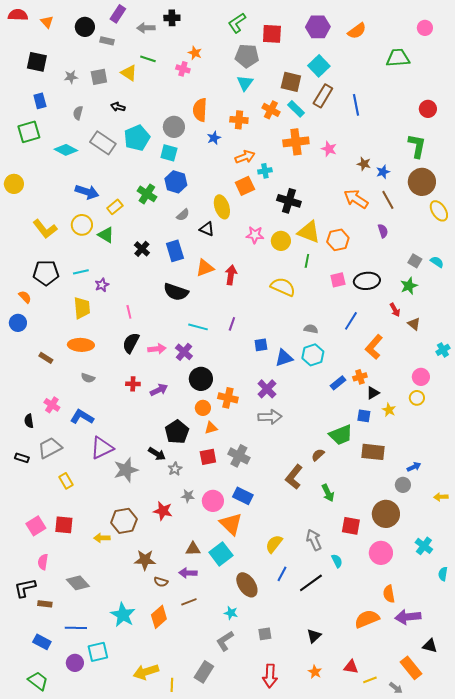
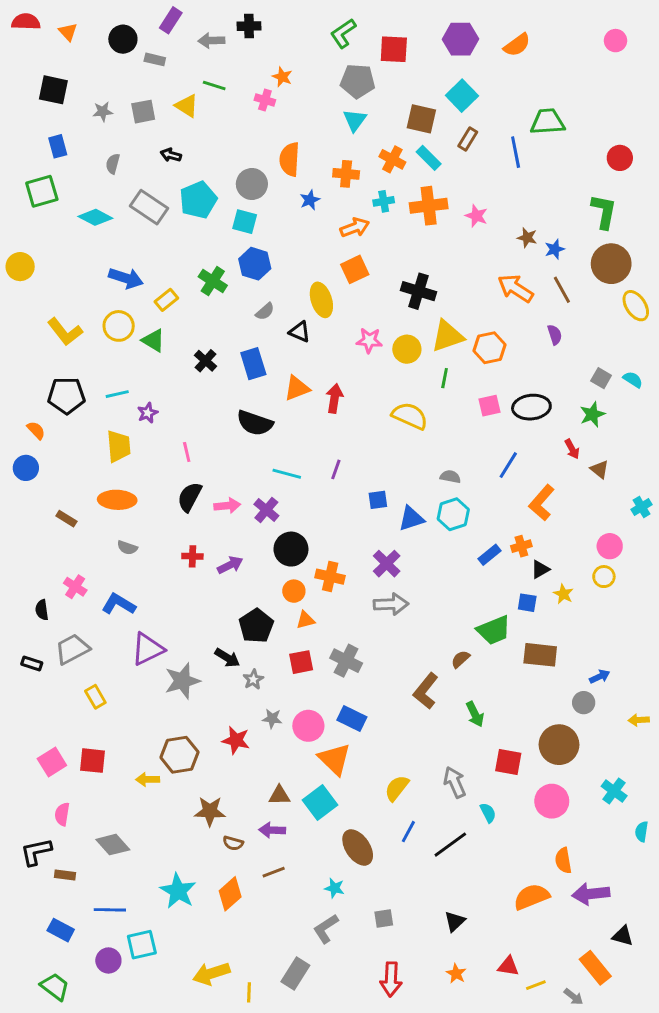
green trapezoid: (398, 58) -> (547, 122), moved
brown rectangle: (323, 96) -> (468, 139), size x0.7
cyan cross: (265, 171) -> (384, 201), moved
yellow triangle: (309, 232) -> (447, 336), turned -40

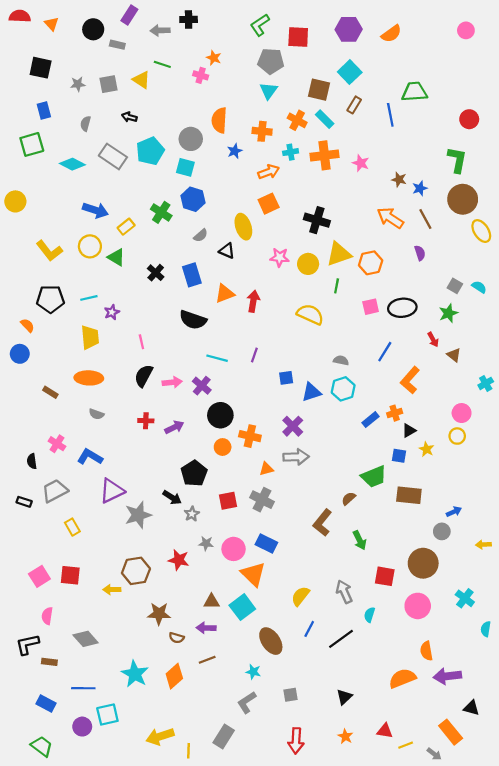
orange triangle: (305, 620) -> (266, 469), moved
cyan semicircle: (488, 813) -> (369, 615), turned -136

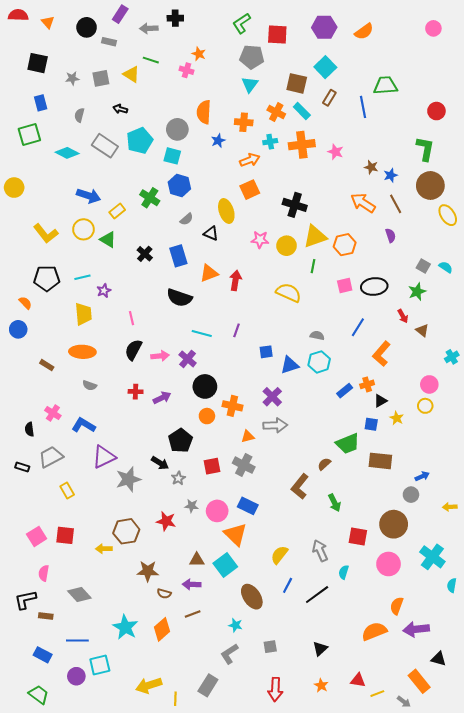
cyan cross: (465, 598) -> (432, 557), size x1.4
orange semicircle: (426, 651) -> (397, 606), turned 30

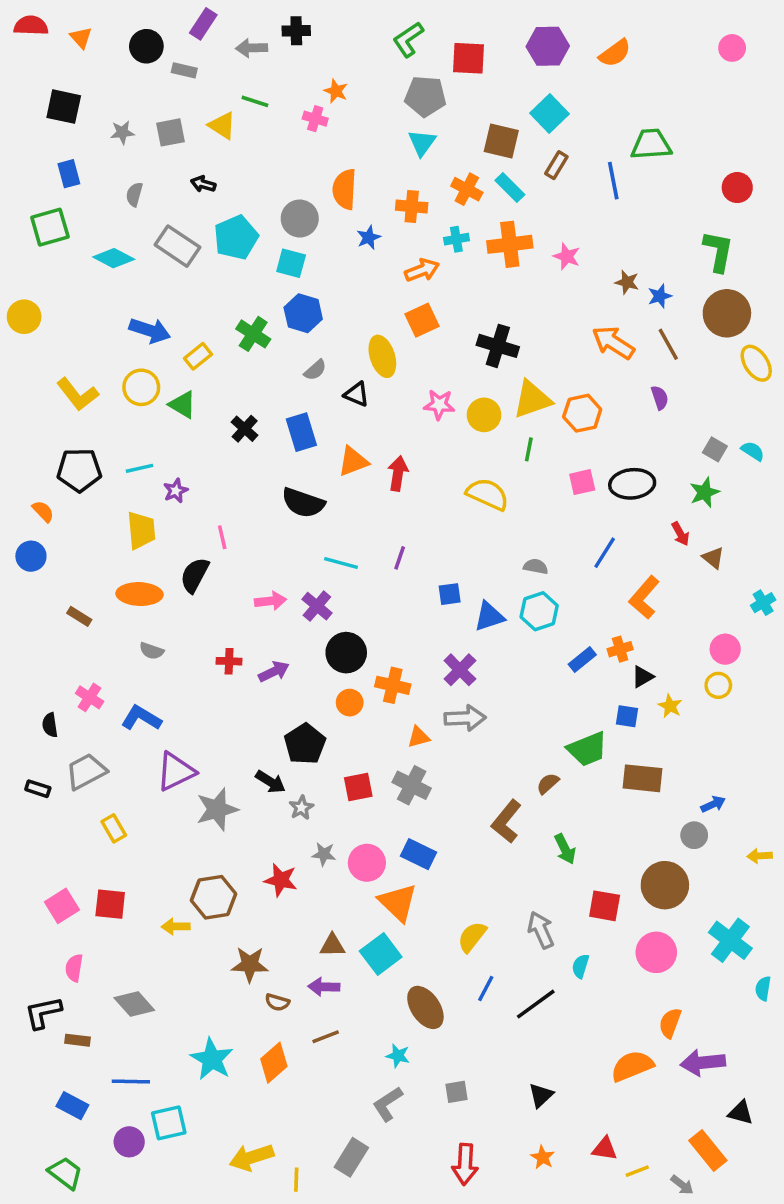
black semicircle: (133, 350) -> (195, 575), moved

